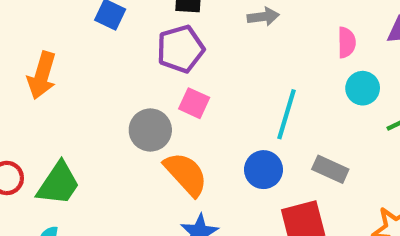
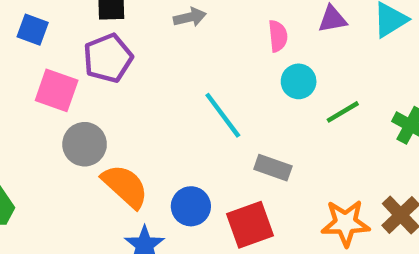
pink square: (194, 103) -> (57, 90), moved, size x1.4
cyan line: (287, 114) -> (223, 115), turned -48
blue circle: (263, 170) -> (191, 206), moved

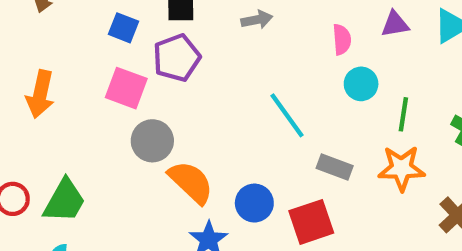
blue square: (33, 30) -> (123, 28), moved
green line: (343, 112) -> (403, 114), turned -52
orange star: (346, 223) -> (402, 168), moved

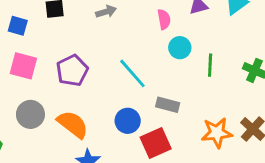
purple pentagon: (177, 58) -> (72, 70), moved
gray circle: (152, 141) -> (30, 114), moved
orange star: (402, 168) -> (217, 133), moved
blue circle: (254, 203) -> (128, 121), moved

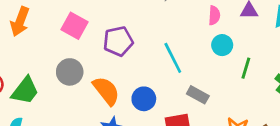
blue circle: (128, 121) -> (144, 99), moved

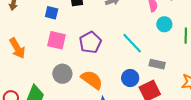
orange arrow: (20, 21) -> (17, 48), turned -35
blue circle: (144, 99) -> (130, 78), moved

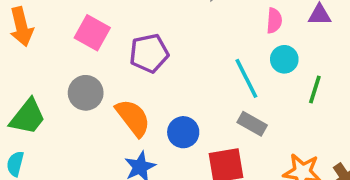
cyan line: (132, 43) -> (246, 78), moved
blue circle: (130, 78) -> (183, 132), moved

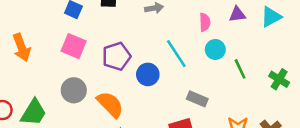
cyan line: (246, 78) -> (176, 54), moved
green line: (315, 90) -> (240, 69), turned -36
blue circle: (183, 132) -> (148, 74), moved

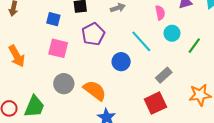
purple pentagon: (117, 56) -> (93, 34), moved
green line: (240, 69) -> (194, 46), turned 70
gray rectangle: (197, 99) -> (164, 75), turned -56

